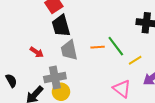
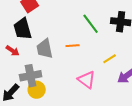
black trapezoid: (61, 26) -> (23, 29), moved
green line: (116, 46) -> (91, 24), moved
pink triangle: (122, 89) -> (87, 80), moved

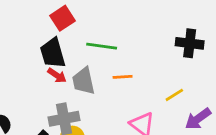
green line: (91, 24) -> (102, 46), moved, turned -45
red arrow: (13, 51) -> (57, 75), moved

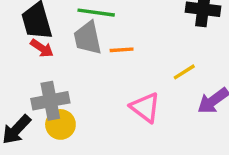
gray trapezoid: (83, 81) -> (88, 38), moved

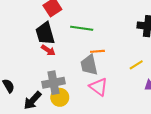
gray trapezoid: (88, 38) -> (89, 65), moved
pink triangle: (145, 108) -> (98, 87), moved

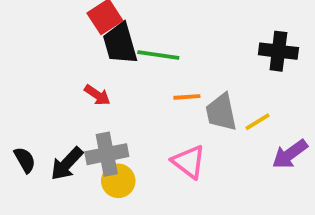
black trapezoid: (45, 33) -> (120, 44), moved
gray trapezoid: (89, 65) -> (221, 112), moved
black arrow: (33, 100) -> (67, 164), moved

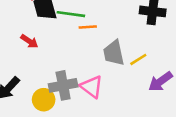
orange line: (187, 97) -> (88, 27), moved
gray cross: (107, 154) -> (63, 85), moved

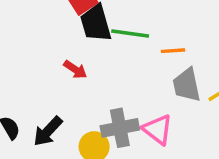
orange line: (88, 27) -> (173, 51), moved

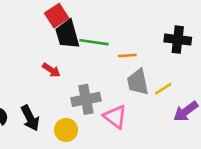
gray cross: (120, 128) -> (86, 99), moved
black arrow: (48, 131) -> (30, 118), turned -70

